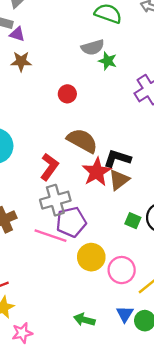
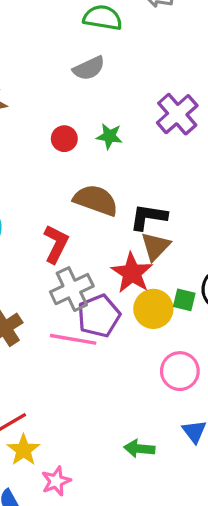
green star: (108, 61) -> (109, 136), moved
red star: (97, 172) -> (132, 273), moved
yellow circle: (91, 257) -> (153, 309), moved

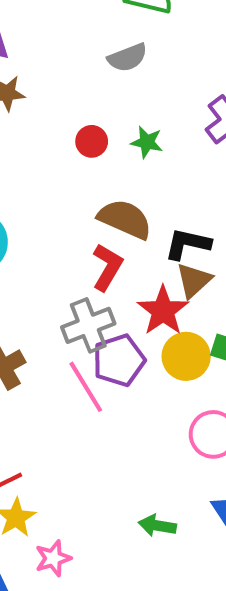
red L-shape: (56, 244) -> (107, 267), moved
pink line: (73, 339) -> (86, 387), turned 45

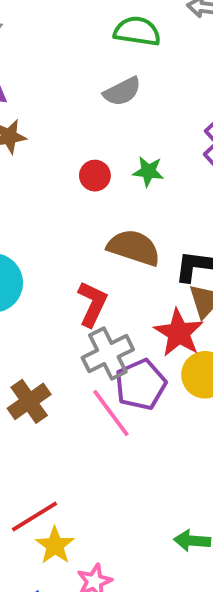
red L-shape: (107, 267) -> (92, 304), moved

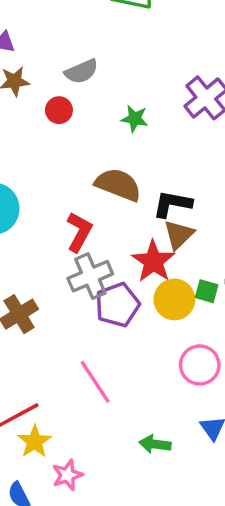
gray semicircle: (122, 91) -> (81, 71), moved
red circle: (95, 176) -> (59, 110), moved
pink line: (111, 413) -> (95, 382), moved

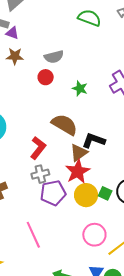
red circle: (59, 110) -> (46, 77), moved
brown triangle: (179, 235) -> (79, 153), moved
gray cross: (90, 276) -> (40, 174), size x0.7

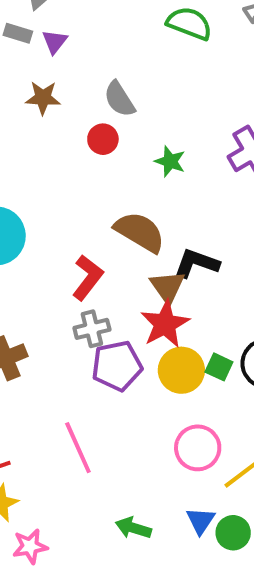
purple triangle: (12, 33) -> (55, 42), moved, turned 48
gray semicircle: (54, 57) -> (119, 99), turned 72
brown triangle: (79, 153) -> (167, 287), turned -30

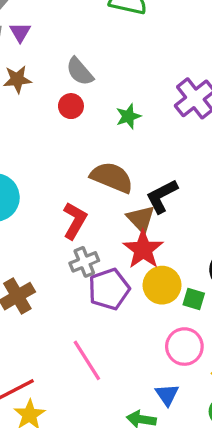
green star: (170, 161) -> (128, 116), turned -30
black L-shape: (197, 263) -> (162, 196), turned -39
green square: (219, 367) -> (194, 299), moved
blue triangle: (201, 521) -> (167, 395), moved

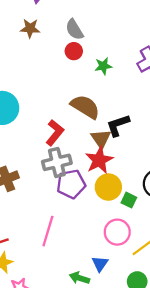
red circle: (71, 106) -> (74, 51), moved
gray cross: (84, 262) -> (57, 162), size x1.4
pink line: (87, 360) -> (48, 231), turned 40

